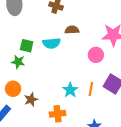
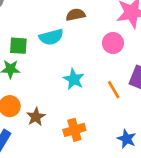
orange line: (91, 89) -> (114, 90), turned -32
cyan star: (70, 90) -> (74, 79), moved

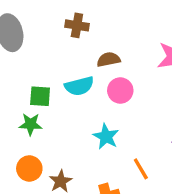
pink circle: (113, 43) -> (120, 91), moved
orange line: (114, 90) -> (141, 169), moved

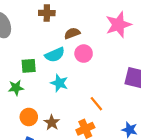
green star: (31, 124) -> (16, 88), moved
cyan star: (106, 137) -> (59, 83), moved
orange line: (141, 169) -> (96, 104), moved

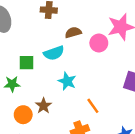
pink circle: (84, 54) -> (99, 43), moved
cyan star: (59, 83) -> (67, 81), moved
brown star: (52, 123) -> (44, 106), moved

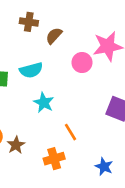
brown semicircle: (73, 32) -> (54, 36), moved, turned -35
brown star: (44, 106) -> (16, 145), moved

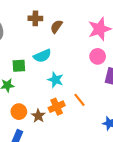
pink circle: (82, 63) -> (98, 56), moved
orange cross: (54, 159) -> (57, 107), moved

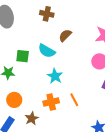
brown semicircle: (56, 26) -> (65, 35), moved
cyan semicircle: (42, 56) -> (47, 51), turned 42
brown star: (38, 116) -> (32, 118), moved

